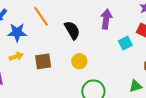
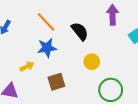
blue star: (17, 32) -> (47, 48), moved
brown square: (43, 61) -> (56, 82), moved

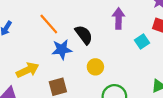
blue star: (47, 48) -> (62, 49), moved
yellow arrow: (27, 66) -> (28, 70), size x1.5

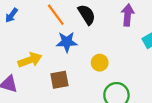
black semicircle: (84, 35) -> (87, 15), moved

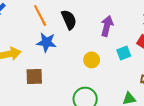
yellow circle: (100, 63) -> (92, 60), moved

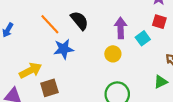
purple arrow: (107, 26) -> (121, 28), moved
brown square: (34, 77) -> (49, 88), moved

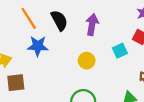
purple arrow: (121, 28) -> (92, 25), moved

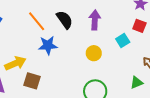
brown square: (16, 83) -> (32, 81), turned 30

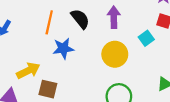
orange line: (37, 21) -> (49, 22), turned 55
yellow circle: (94, 53) -> (115, 54), size x1.5

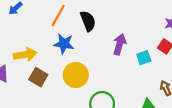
purple arrow: (114, 17) -> (120, 44), moved
yellow circle: (115, 54) -> (76, 75), moved

